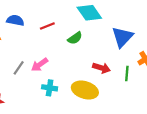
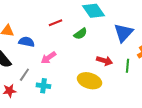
blue semicircle: (15, 20) -> (26, 42), moved
gray line: (19, 68) -> (24, 75), moved
cyan cross: (50, 88) -> (43, 86), moved

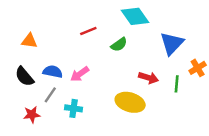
blue semicircle: (26, 42) -> (53, 72), moved

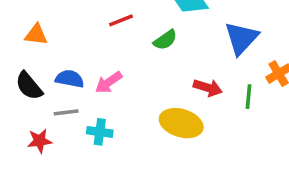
gray line: (50, 95) -> (66, 112), turned 49

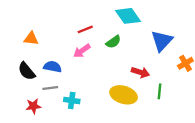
pink arrow: (109, 82) -> (82, 51), moved
green line: (248, 97) -> (160, 91), moved

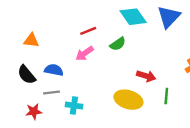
blue triangle: (162, 41) -> (169, 17), moved

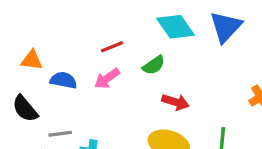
blue semicircle: (54, 70) -> (64, 80), moved
red arrow: (146, 76) -> (176, 102), moved

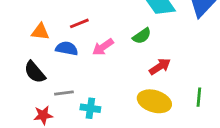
red line: (112, 47) -> (79, 23), moved
red arrow: (176, 102) -> (160, 67), turned -50

